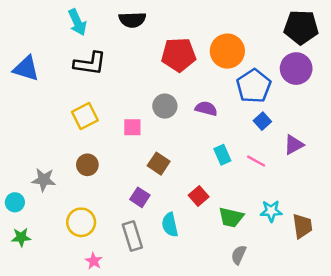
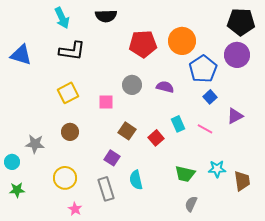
red square: (199, 196) -> (156, 138), moved

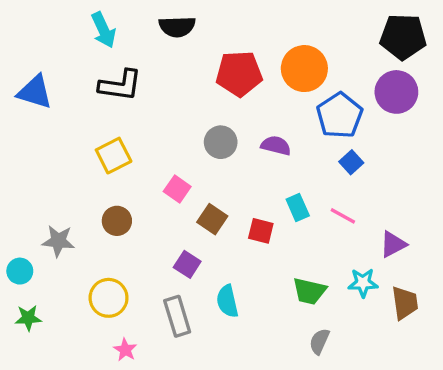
pink square: (106, 102) -> (177, 189), moved, turned 35
purple triangle: (235, 116) -> (393, 244), moved
red square: (156, 138) -> (261, 231), turned -35

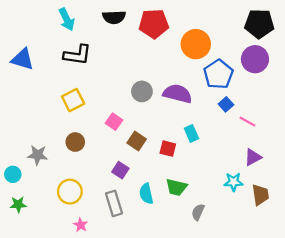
red pentagon: (239, 74) -> (154, 24), moved
purple semicircle: (276, 146) -> (177, 94), size x1.5
pink line: (343, 216) -> (247, 122), moved
green trapezoid: (309, 291) -> (176, 187), moved
gray semicircle: (319, 341) -> (198, 212), moved

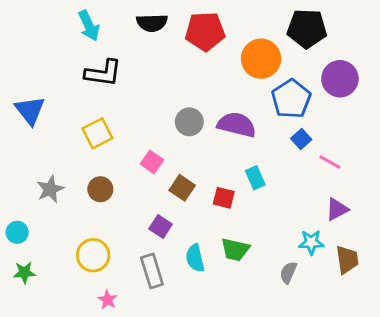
black pentagon: (259, 24) -> (307, 29), moved
blue triangle: (22, 59) -> (30, 110), moved, turned 35
gray star: (38, 155) -> (50, 189), moved, turned -30
gray semicircle: (198, 212) -> (288, 272), moved

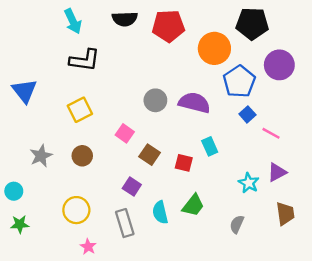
cyan star: (311, 242) -> (249, 183), moved, turned 30
green trapezoid: (235, 249) -> (193, 205), turned -65

